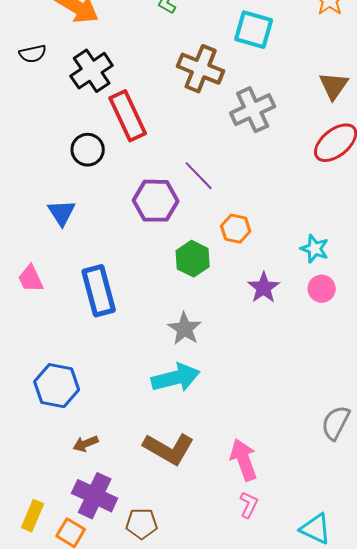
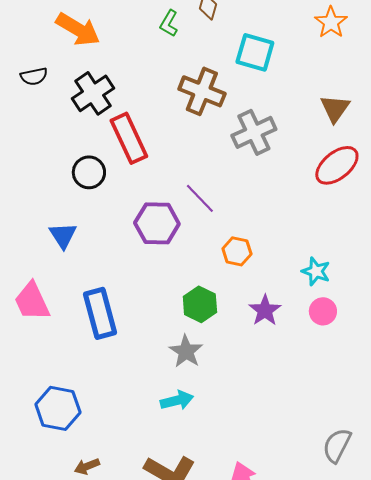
green hexagon: (193, 259) -> (200, 304), moved
pink trapezoid: (31, 279) -> (32, 301), size x1.4
cyan arrow: (176, 378) -> (177, 400), size x0.7

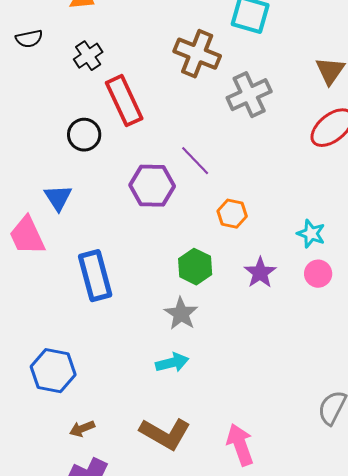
black cross: (93, 93) -> (88, 56), size x0.7
pink trapezoid: (32, 301) -> (27, 236), moved

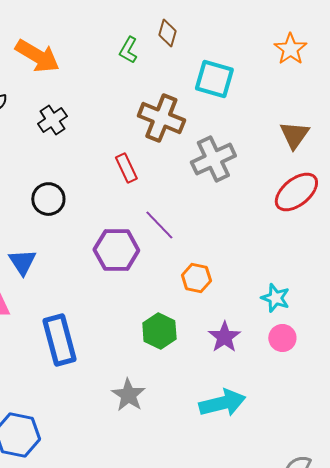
red rectangle: (124, 101) -> (126, 168), moved, size x0.6
gray star: (181, 314) -> (128, 395), moved
cyan arrow: (172, 363) -> (222, 403), moved, size x1.4

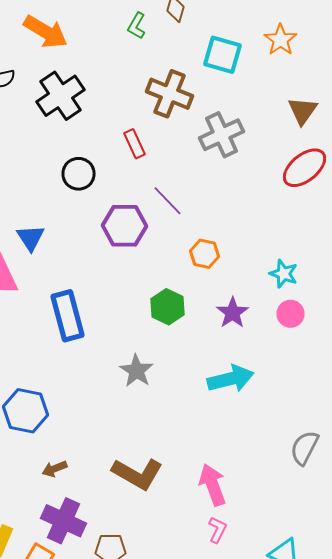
orange star: (290, 49) -> (280, 40), moved
black cross: (52, 120) -> (60, 96), size x1.6
black circle: (48, 199) -> (78, 174), moved

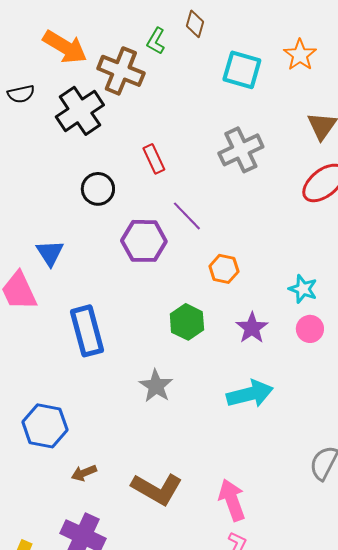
brown cross: (170, 94) -> (121, 71), moved
brown arrow: (54, 469) -> (84, 473), moved

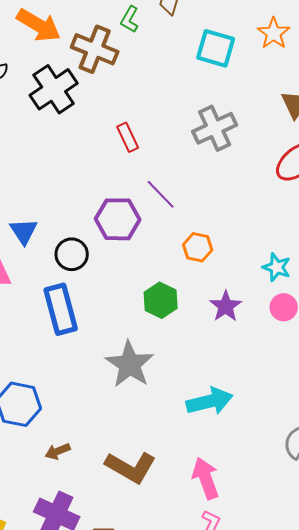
black circle: (98, 189) -> (72, 254), moved
gray star: (156, 386) -> (130, 364), size x1.4
cyan arrow: (250, 394) -> (210, 401), moved

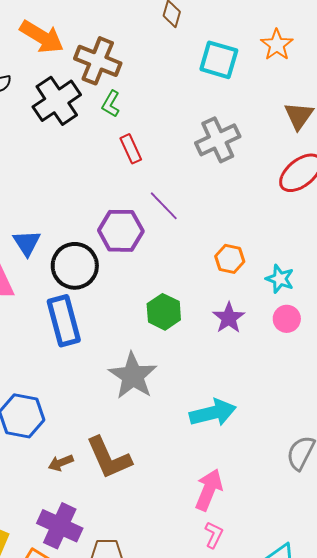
green L-shape: (130, 19) -> (111, 104), moved
orange hexagon: (198, 247) -> (230, 259), moved
black circle: (72, 254) -> (75, 266), size x1.4
brown L-shape: (131, 467) -> (109, 458), moved, turned 36
pink arrow: (206, 478) -> (209, 490), turned 42

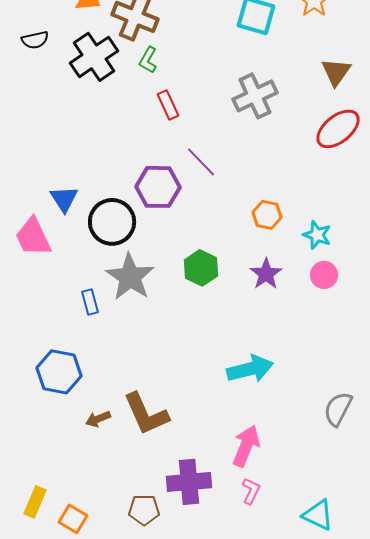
blue rectangle: (64, 321) -> (90, 302), moved, size x0.5
gray star: (133, 376) -> (130, 277), moved
purple cross: (60, 526) -> (189, 482), moved, turned -30

